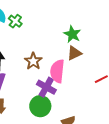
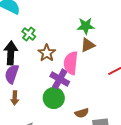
green cross: (15, 21) -> (29, 34), moved
green star: (72, 34) -> (86, 26), turned -30

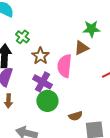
green star: (86, 26) -> (91, 29), moved
purple cross: (60, 79) -> (42, 82), moved

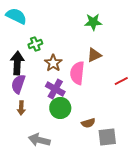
green star: (91, 29) -> (93, 22), moved
green cross: (22, 37) -> (35, 44), turned 32

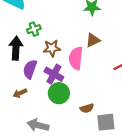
brown star: (53, 63) -> (52, 48), turned 30
purple semicircle: (18, 84) -> (30, 69), moved
brown arrow: (21, 108) -> (20, 93), turned 64

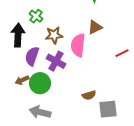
green cross: (34, 29) -> (36, 16), turned -32
green circle: (59, 93) -> (40, 83), moved

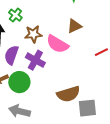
pink semicircle: (78, 45) -> (57, 44), turned -65
brown semicircle: (89, 95) -> (68, 94), size x1.6

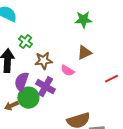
pink semicircle: (57, 44) -> (67, 71), size x0.6
green circle: (19, 82) -> (28, 98), moved

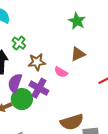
green star: (83, 20) -> (77, 21), turned 30

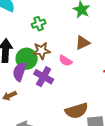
green cross: (19, 43) -> (39, 24), moved, turned 32
green circle: (22, 99) -> (27, 59), moved

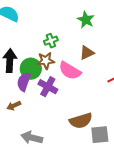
green cross: (39, 24) -> (51, 41), moved
pink semicircle: (66, 61) -> (70, 71), size x1.6

